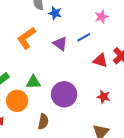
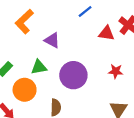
purple triangle: (60, 44) -> (52, 40), moved

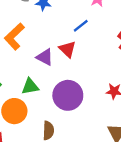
red triangle: (106, 33) -> (67, 49), moved, turned 35

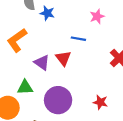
blue line: (81, 26) -> (78, 39), turned 40

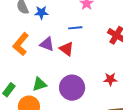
purple triangle: (42, 63) -> (47, 44), moved

